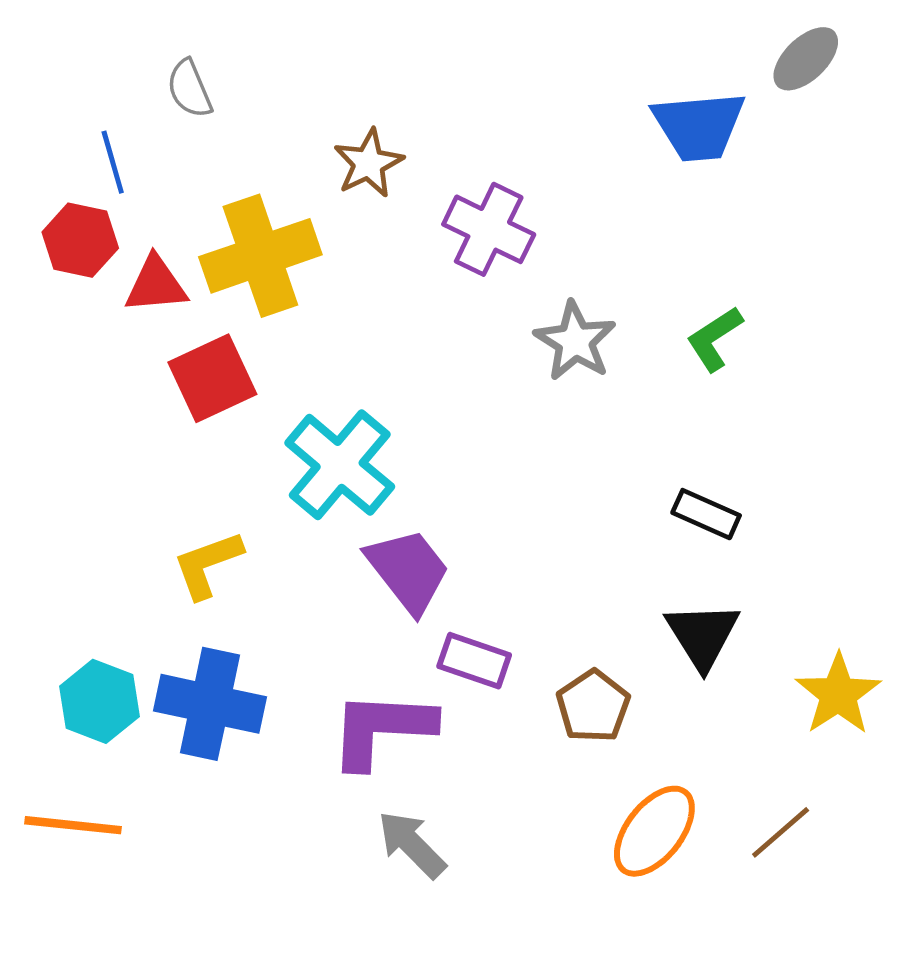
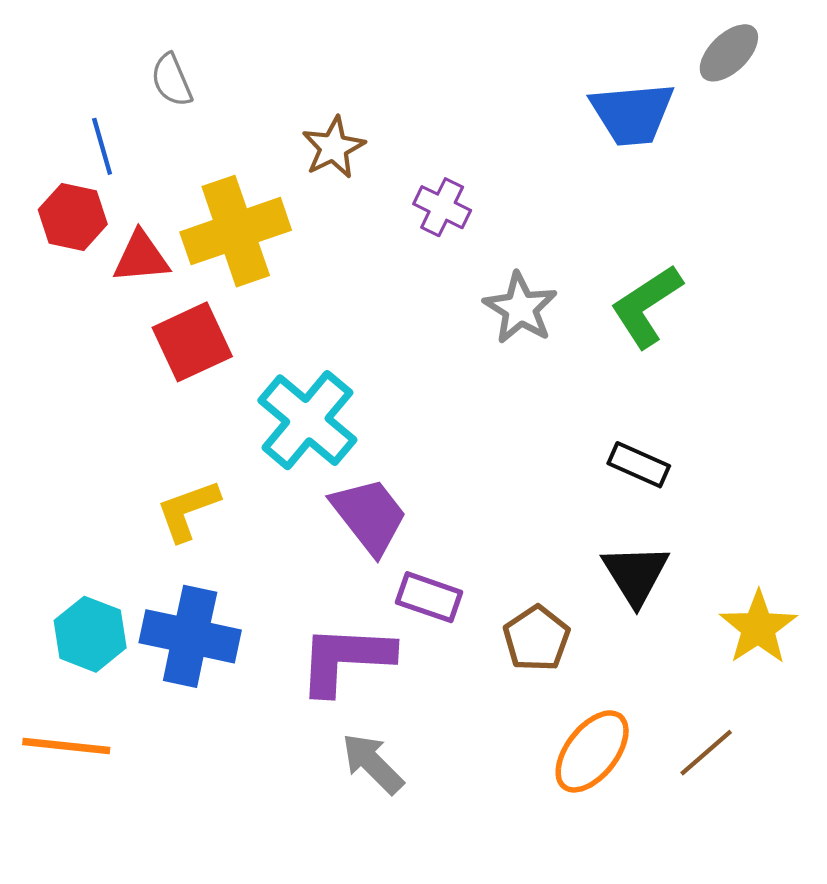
purple cross: (489, 229) -> (442, 207), size x0.7
green L-shape: (714, 339) -> (646, 306), size x1.4

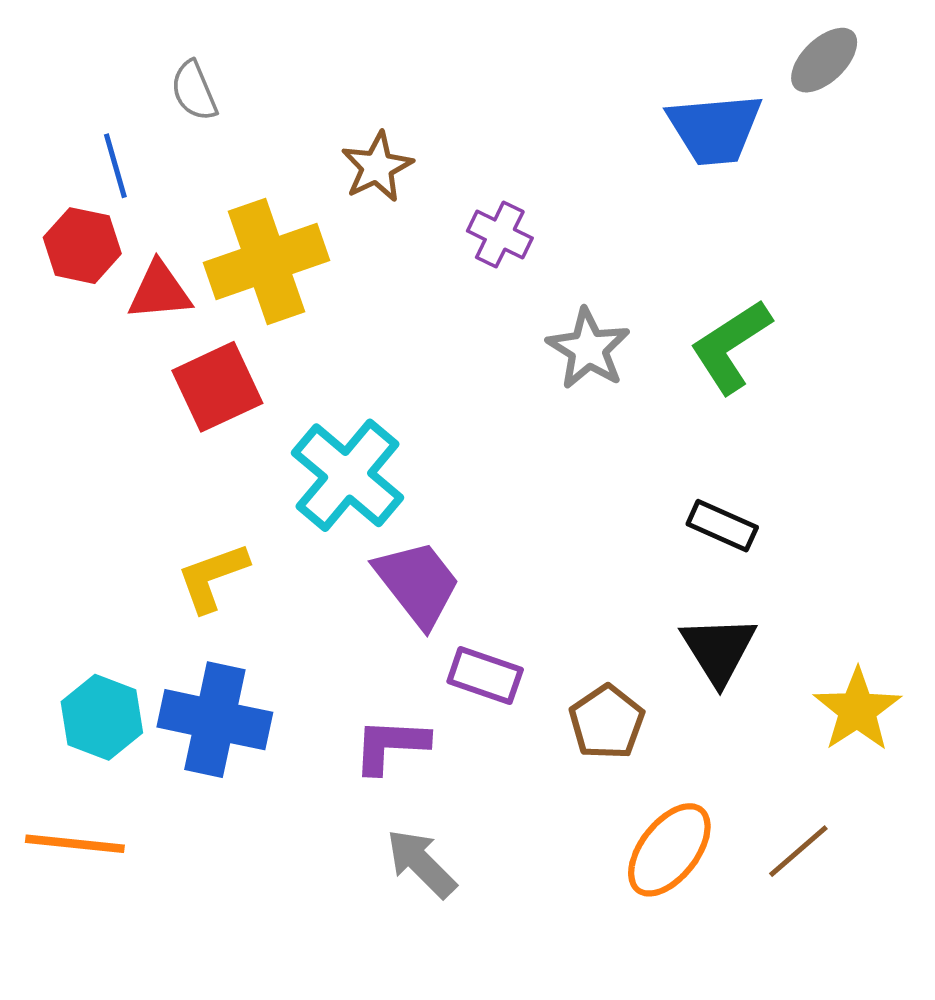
purple L-shape: (345, 659) -> (391, 745), size x0.7

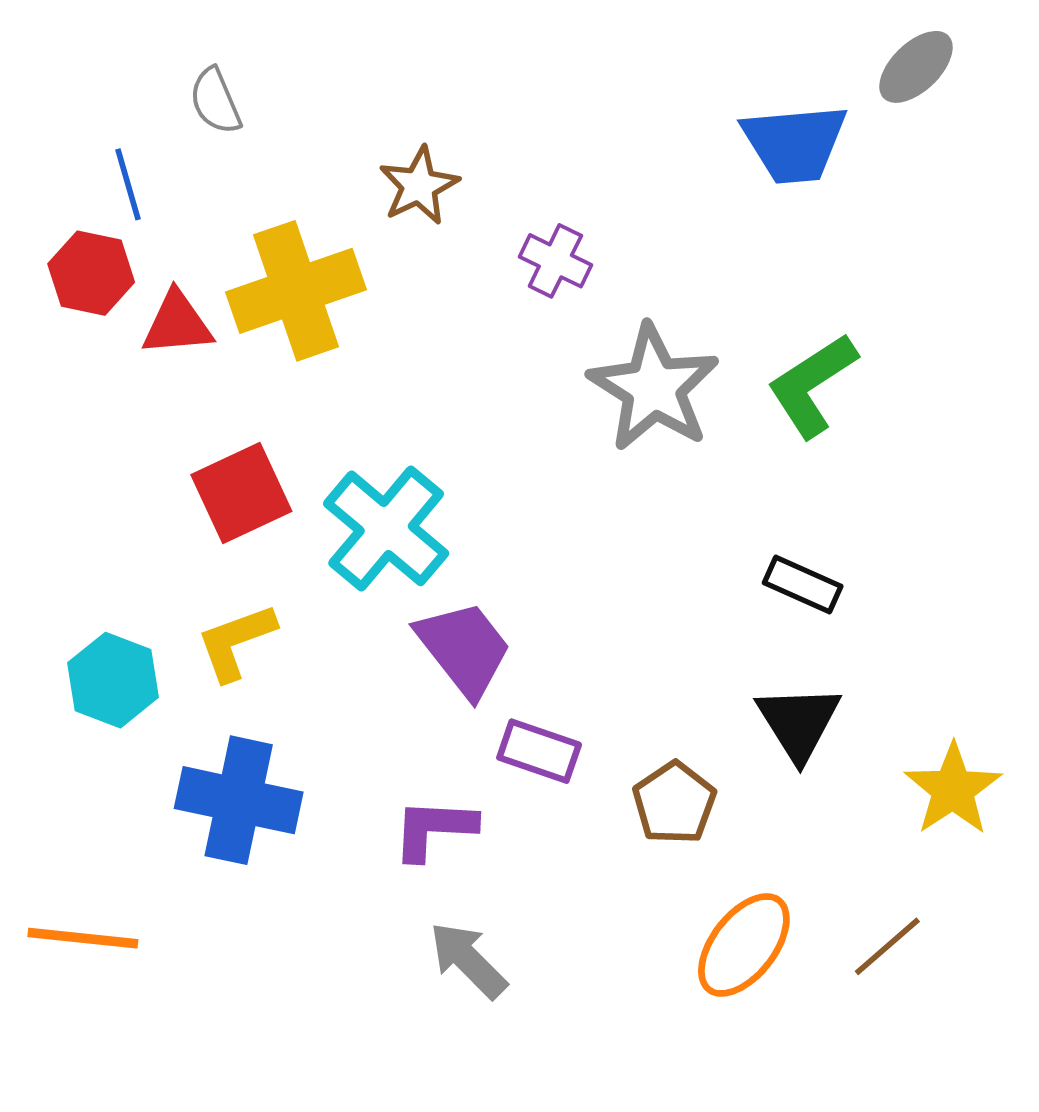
gray star: (588, 349) -> (654, 388), size x1.4
red square: (217, 387) -> (241, 493), moved
cyan hexagon: (102, 717) -> (113, 680), moved

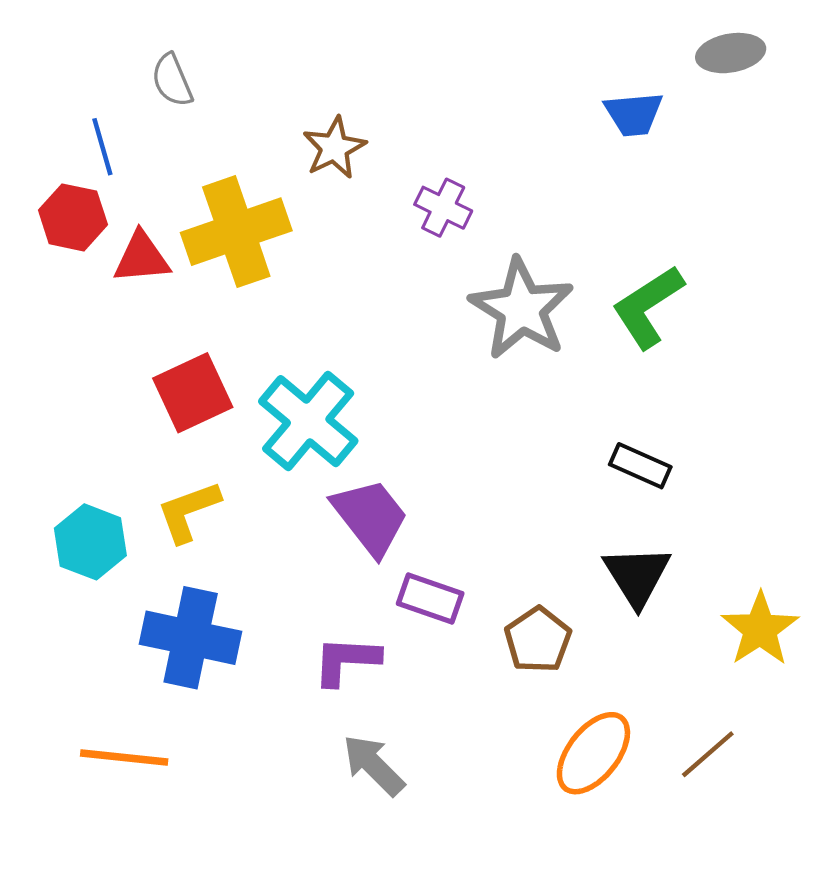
gray ellipse: (916, 67) -> (731, 53), turned 34
blue trapezoid: (794, 143) -> (634, 114), size x0.7
orange line: (83, 938) -> (124, 758), moved

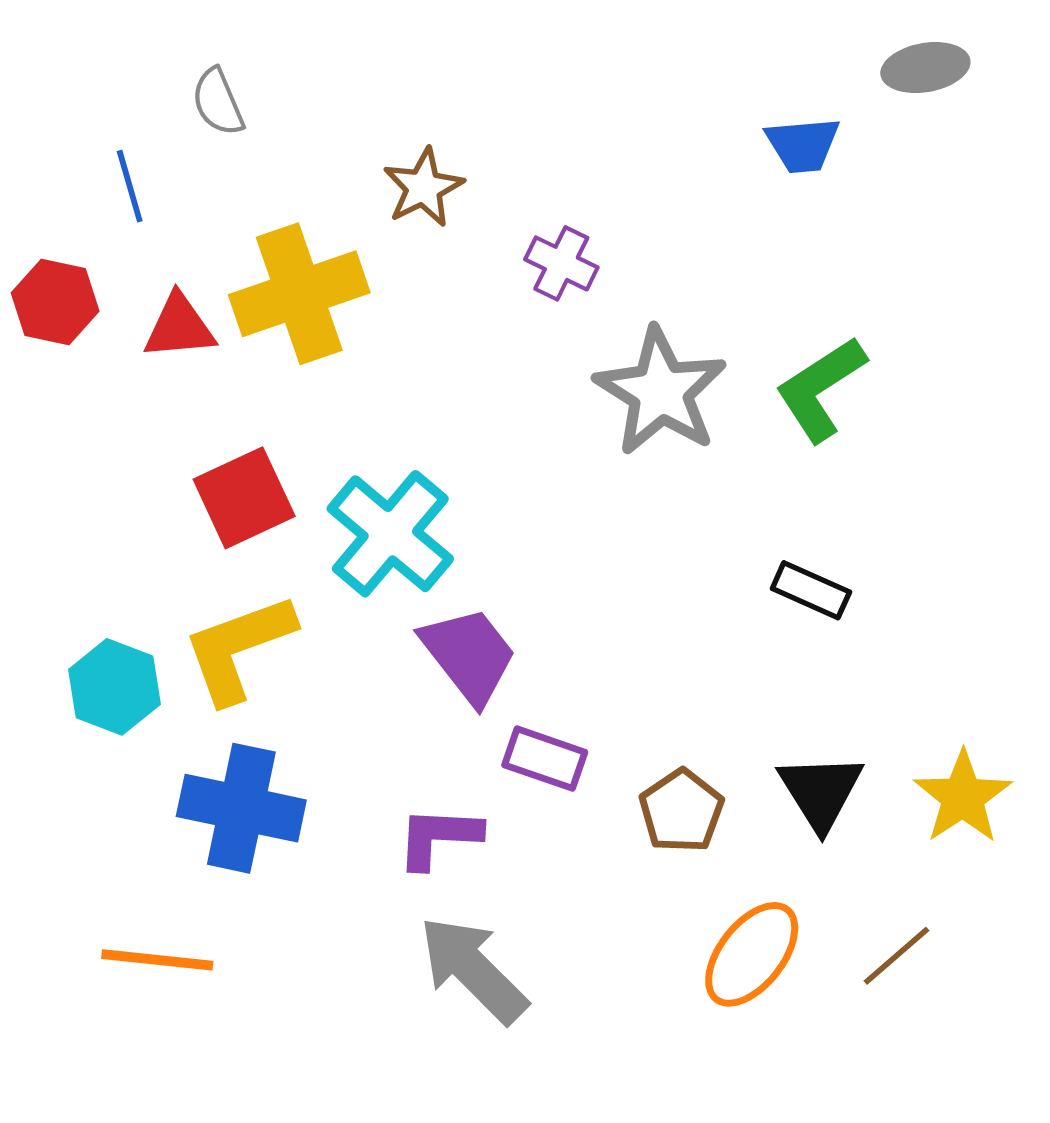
red hexagon: (73, 217) -> (55, 302), moved
yellow L-shape: (188, 511) -> (239, 648), size x1.4
black triangle: (637, 576) -> (821, 792), moved
gray arrow: (373, 765) -> (473, 970), size x1.4

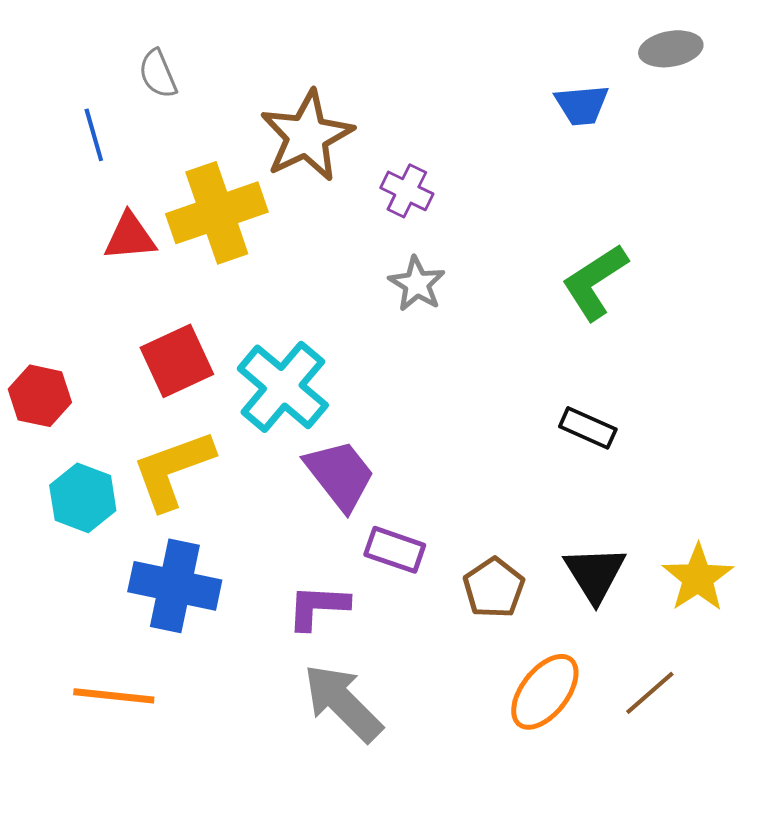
brown star: (423, 188) -> (307, 136), size x1.6
red hexagon: (55, 302) -> (40, 396), moved
gray star: (661, 392) -> (417, 284), moved, size x0.6

